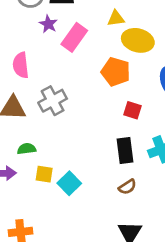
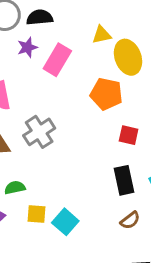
purple star: (48, 24) -> (27, 47), turned 30
yellow ellipse: (138, 40) -> (128, 57), turned 60

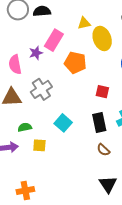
purple star: (27, 47) -> (36, 53), moved
orange pentagon: (106, 94) -> (75, 63), moved
brown semicircle: (130, 220) -> (103, 150), turned 80
cyan square: (65, 222) -> (63, 123), moved

